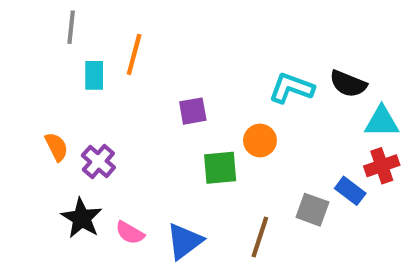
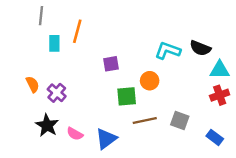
blue rectangle: (350, 191) -> (215, 137), moved
brown line: (260, 237) -> (145, 121), moved, turned 60

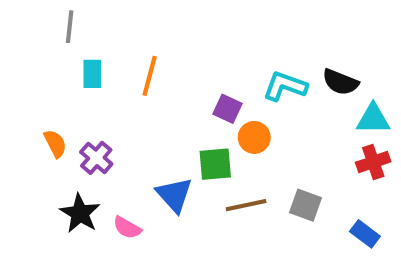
orange line: (77, 31) -> (150, 76), moved
purple square: (111, 64) -> (228, 109), moved, turned 35
blue triangle: (106, 139) -> (174, 195), moved, turned -35

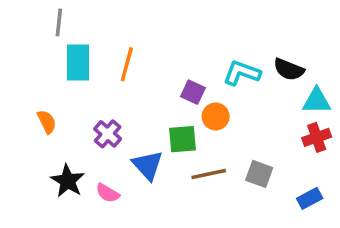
cyan rectangle: (92, 74) -> (78, 62), size x1.5
purple cross: (96, 158) -> (108, 134), moved
blue rectangle: (365, 234) -> (310, 198), turned -65

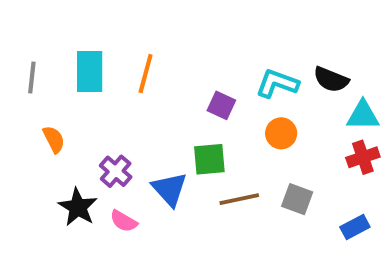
gray line: (59, 22) -> (32, 77), moved
orange circle: (216, 116) -> (281, 133), moved
purple cross: (108, 134) -> (116, 171), moved

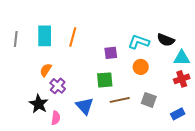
purple square: (221, 105) -> (111, 53), turned -32
orange semicircle: (54, 139) -> (46, 70), moved, turned -120
blue triangle: (169, 189) -> (85, 106), moved
pink semicircle: (124, 221) -> (56, 118), moved, turned -112

